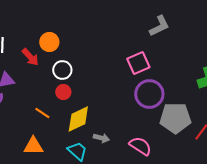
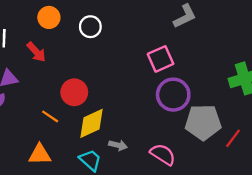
orange circle: (49, 42) -> (49, 17), moved
white circle: (62, 70) -> (90, 27), moved
red circle: (63, 92) -> (74, 92), size x1.5

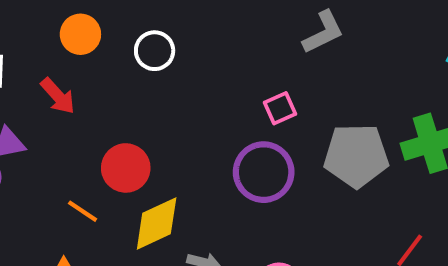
pink square: (161, 59) -> (280, 108), size x0.7
purple circle: (173, 95) -> (264, 172), moved
gray pentagon: (203, 122) -> (356, 156), moved

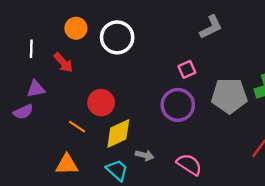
white circle: (155, 51) -> (117, 37), size x1.5

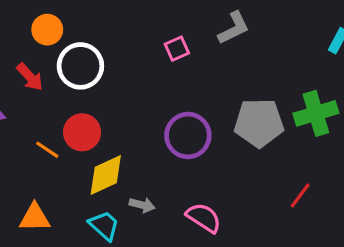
white circle: (117, 37) -> (80, 66), moved
pink square: (187, 69) -> (177, 49), moved
orange line: (77, 127) -> (47, 150), moved

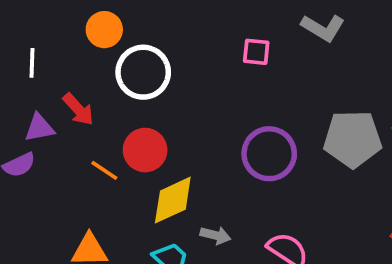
gray L-shape: (234, 28) -> (323, 28), turned 57
pink square: (177, 49) -> (256, 52), turned 30
red arrow: (30, 77) -> (78, 109), moved

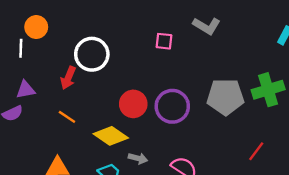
orange circle: (104, 30) -> (36, 27), moved
red arrow: (78, 109) -> (68, 78), moved, turned 65
red circle: (145, 150) -> (133, 104), moved
yellow diamond: (173, 200) -> (111, 136), turned 60

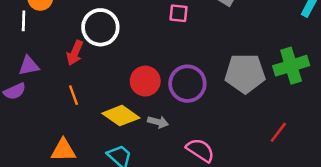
orange line: (67, 117) -> (74, 95), turned 36
gray arrow: (138, 158) -> (158, 122), moved

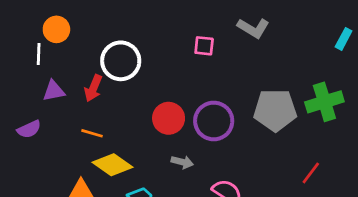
purple triangle: (29, 66) -> (54, 91), moved
orange line: (74, 95) -> (92, 133), turned -54
yellow diamond: (121, 116) -> (112, 165), moved

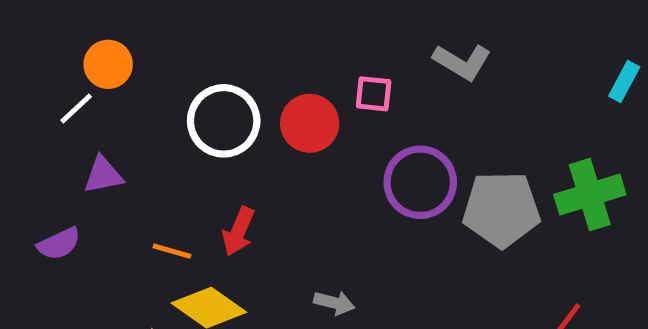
white line: (39, 54) -> (76, 109), turned 45
red arrow: (93, 88) -> (238, 231), moved
red circle: (169, 118) -> (310, 123), moved
purple circle: (214, 121) -> (420, 182), moved

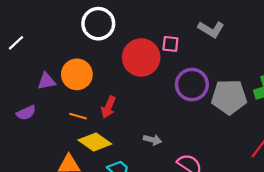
orange circle: (108, 64) -> (77, 74), moved, size x1.4
white line: (76, 109) -> (16, 43), moved
white circle: (224, 121) -> (98, 24), moved
red circle: (310, 123) -> (141, 57), size x1.4

